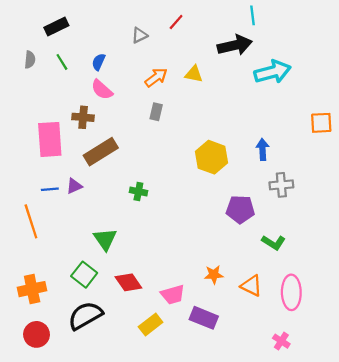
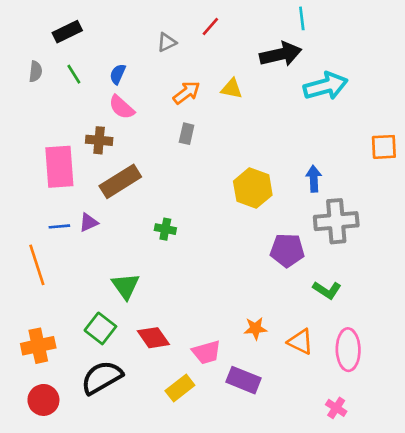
gray cross: (281, 185) -> (336, 221), size x1.5

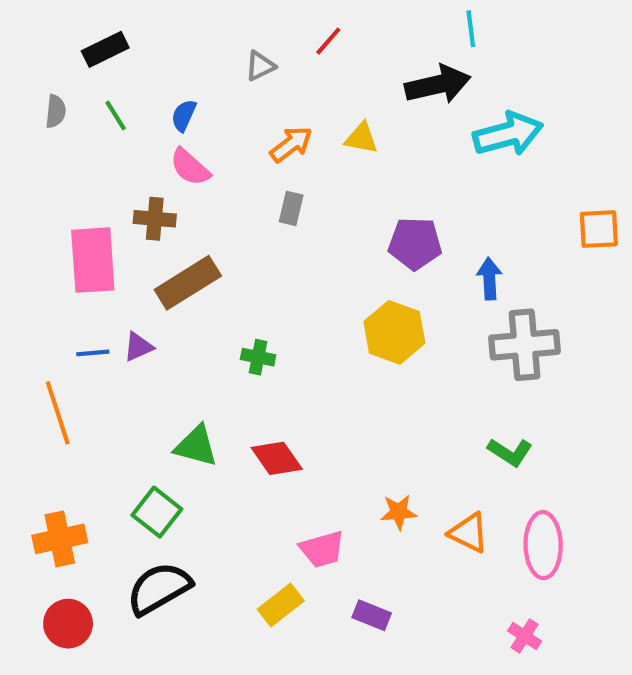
yellow hexagon: (253, 188) -> (394, 332), moved
purple pentagon: (287, 250) -> (415, 244), moved
green triangle: (126, 286) -> (196, 446), turned -40
red diamond: (153, 338) -> (277, 458), moved
purple rectangle: (243, 380) -> (372, 615), moved, size x0.7

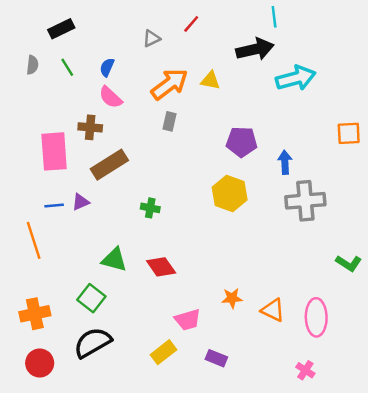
orange arrow: (291, 144) -> (170, 84), size x1.5
green L-shape: (510, 452) -> (349, 263), moved

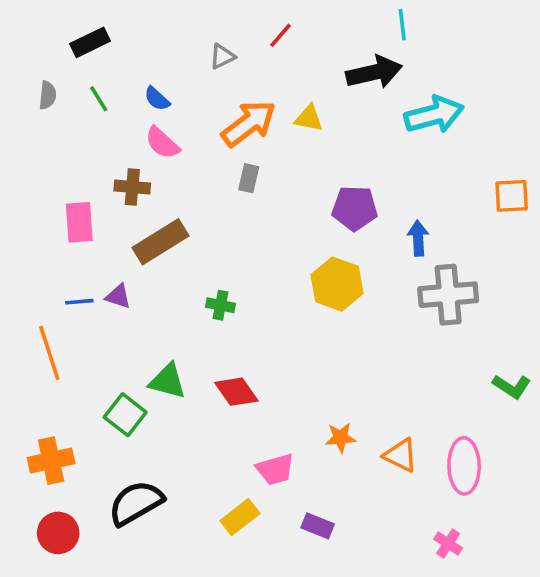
blue semicircle: (107, 67) -> (157, 99), turned -72
pink rectangle: (54, 151) -> (79, 222), size x0.7
purple triangle: (81, 202) -> (118, 296), turned 42
green square: (91, 298) -> (125, 415), moved

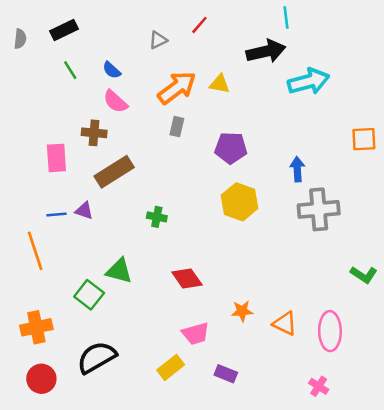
gray semicircle: (48, 95) -> (20, 39), moved
purple pentagon: (355, 208) -> (231, 148), moved
red diamond: (236, 392) -> (187, 278), moved

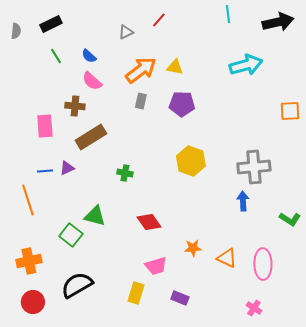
black arrow: (266, 51) -> (278, 22), moved
purple pentagon: (231, 148) -> (182, 104), moved
blue arrow: (297, 169) -> (243, 201), moved
purple triangle: (84, 211) -> (67, 168), turned -42
yellow rectangle: (171, 367) -> (136, 293), turned -35

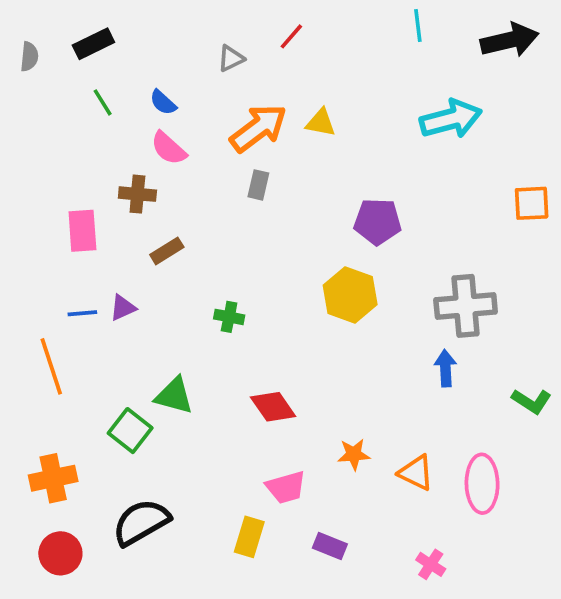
purple pentagon: (182, 104) -> (378, 222), moved
brown rectangle: (91, 137) -> (167, 251), size x0.6
pink cross: (254, 308) -> (431, 564), moved

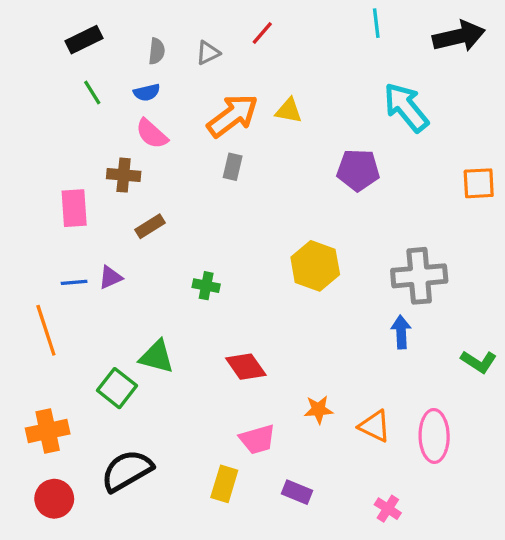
gray semicircle: (29, 57) -> (157, 51), moved
blue semicircle: (163, 102) -> (147, 92), turned -55
cyan arrow: (451, 119) -> (406, 107), turned -114
purple pentagon: (378, 222) -> (358, 170), moved

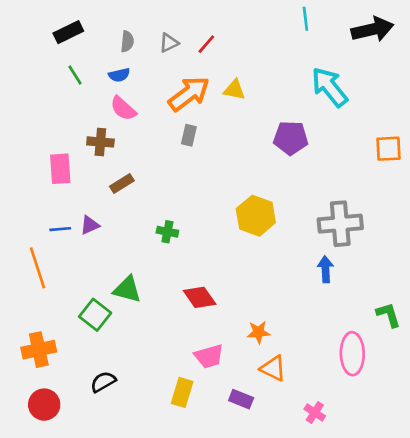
red line: (262, 33) -> (206, 44), moved
green L-shape: (479, 362) -> (388, 315), moved, turned -140
orange triangle: (375, 426) -> (273, 368), moved
black semicircle: (127, 471) -> (103, 382), size x0.6

